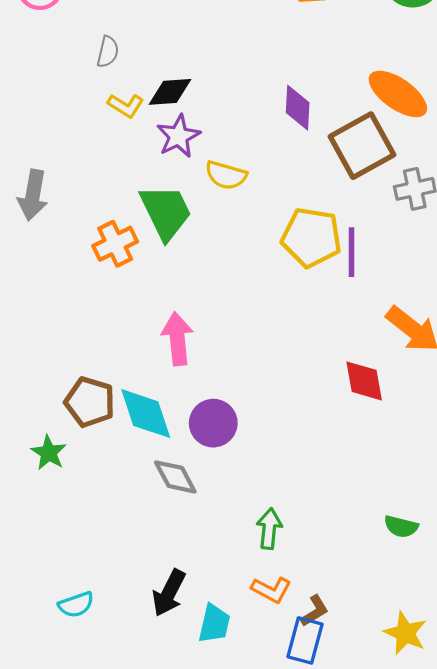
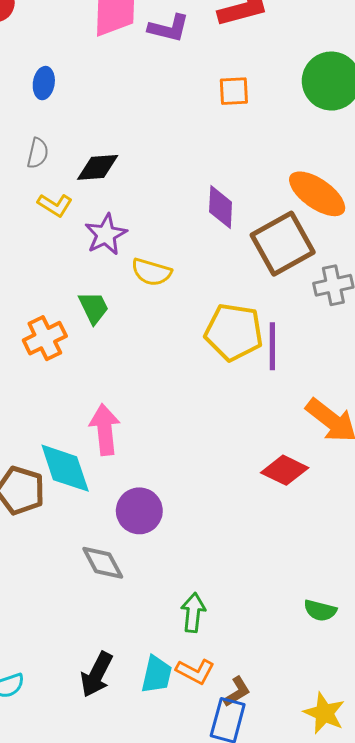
black diamond: (170, 92) -> (98, 167), moved
green trapezoid: (166, 212) -> (94, 308), size x0.6
red diamond: (364, 381) -> (285, 470), turned -54
cyan diamond: (146, 414) -> (65, 468), moved
cyan trapezoid: (214, 624) -> (157, 674), moved

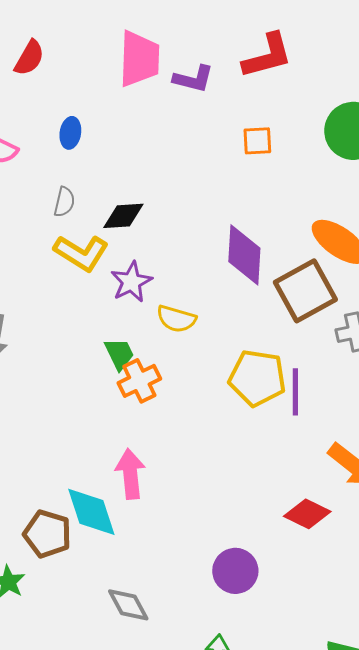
yellow L-shape: (55, 205) -> (81, 253), size x1.6
purple diamond: (221, 207) -> (244, 255), size x1.4
orange cross: (45, 338) -> (139, 381), moved
purple circle: (139, 511) -> (235, 571), moved

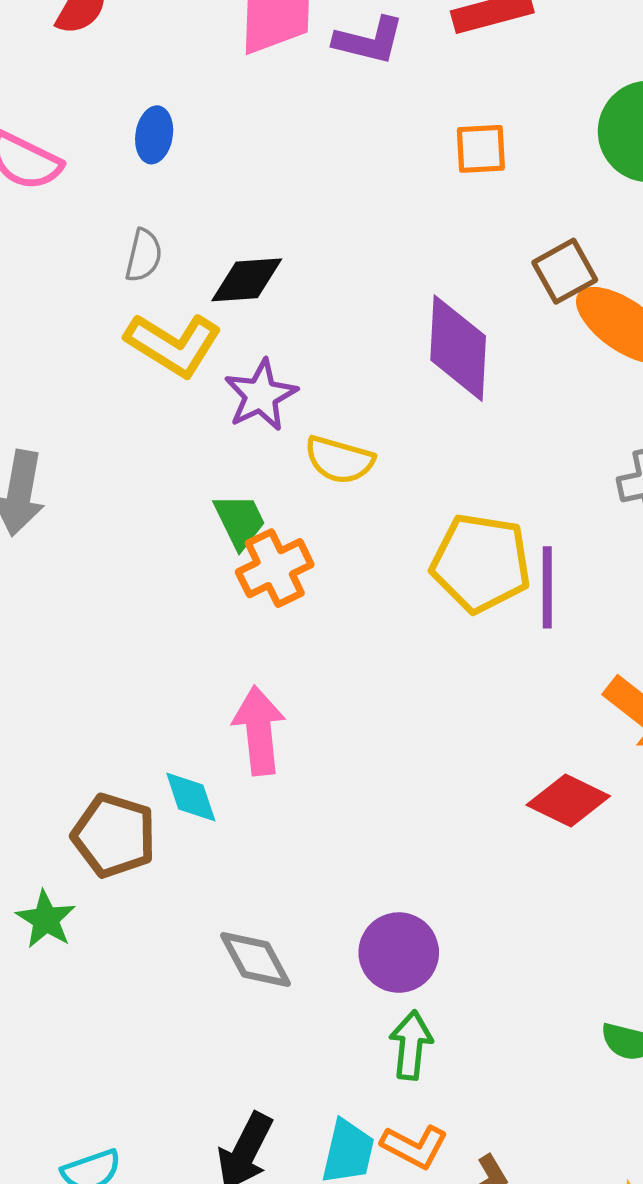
brown square: (305, 291) -> (565, 271), moved, size x0.6
cyan diamond: (91, 512) -> (191, 797), size x0.6
purple circle: (235, 571) -> (399, 953), moved

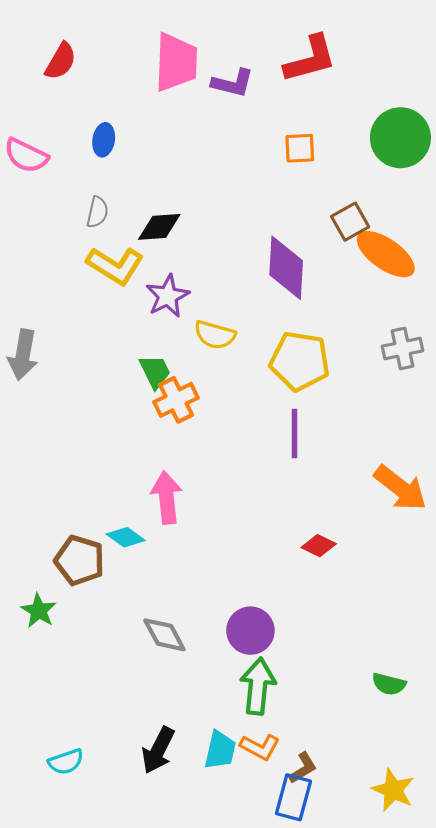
yellow pentagon: (481, 563) -> (300, 361), moved
purple line: (547, 587) -> (295, 433), moved
cyan diamond: (191, 797) -> (126, 537), turned -36
red diamond: (568, 801) -> (319, 546), moved, size x0.7
green arrow: (411, 1045) -> (258, 686), size x1.4

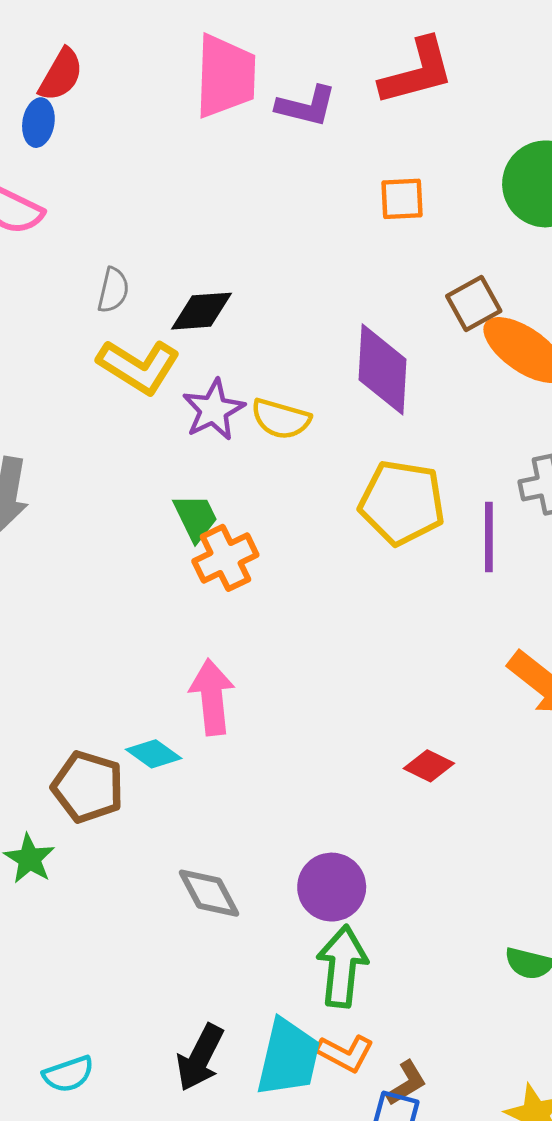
blue ellipse: (104, 140) -> (38, 123), moved
yellow semicircle: (215, 335) -> (281, 419), moved
purple line: (295, 433) -> (489, 537), moved
cyan trapezoid: (220, 750) -> (288, 1058), size x1.4

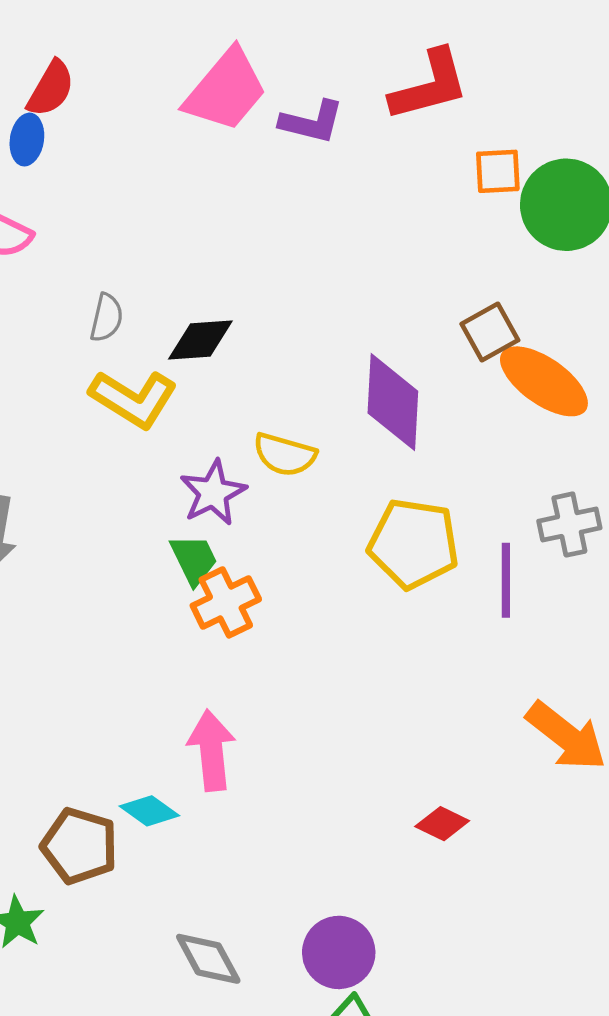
pink trapezoid: (225, 76) -> (226, 90), turned 38
orange square: (402, 199) -> (498, 171), moved
purple star: (213, 410) -> (213, 493), moved

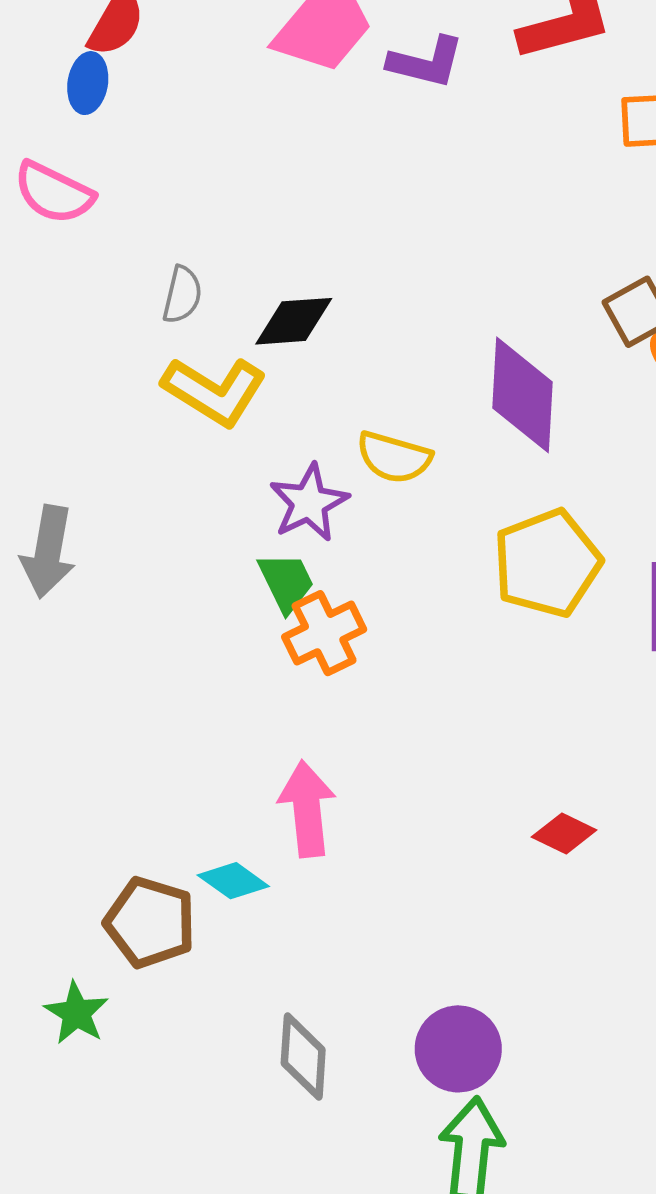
yellow pentagon: (414, 544) -> (547, 563), turned -30
red diamond: (442, 824) -> (564, 833), moved
gray diamond: (208, 959) -> (303, 1056), turned 32

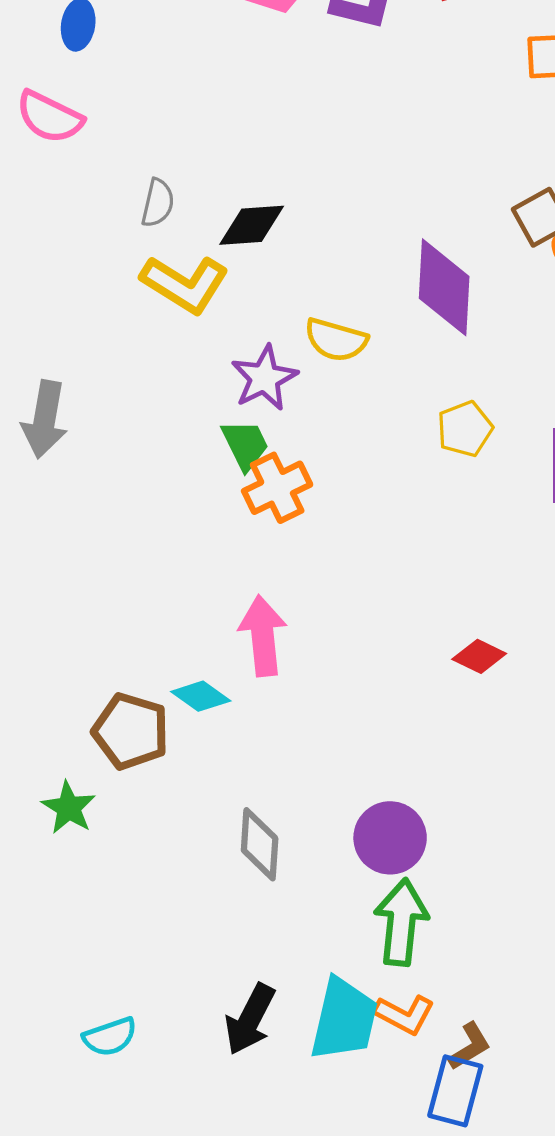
yellow pentagon: (547, 563) -> (465, 429), size x0.6

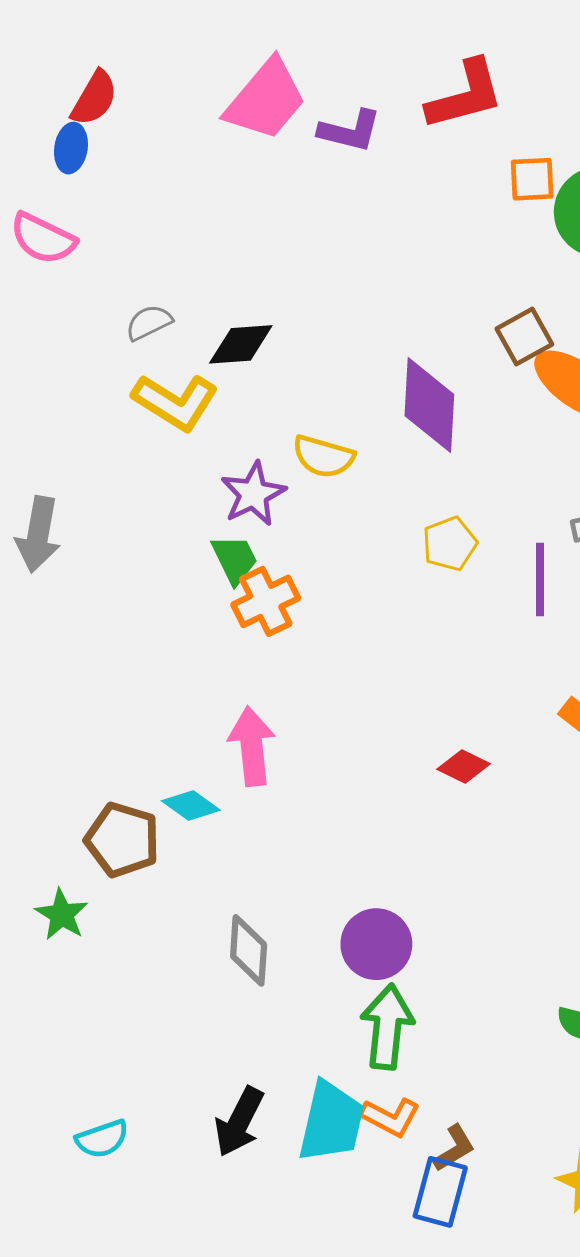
gray semicircle: (158, 203) -> (149, 323), turned -129

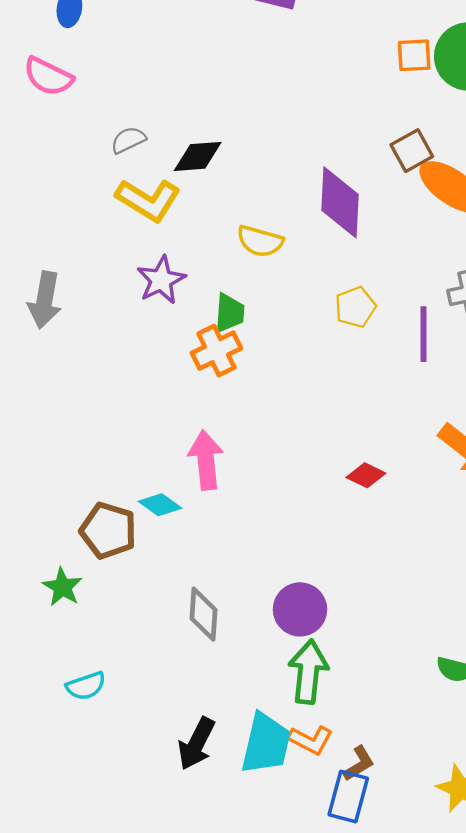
orange square: (532, 179) -> (414, 55), moved
purple star: (253, 494) -> (161, 280), moved
green trapezoid: (235, 559) -> (229, 313), moved, turned 30
cyan semicircle: (102, 1139) -> (86, 686), moved

